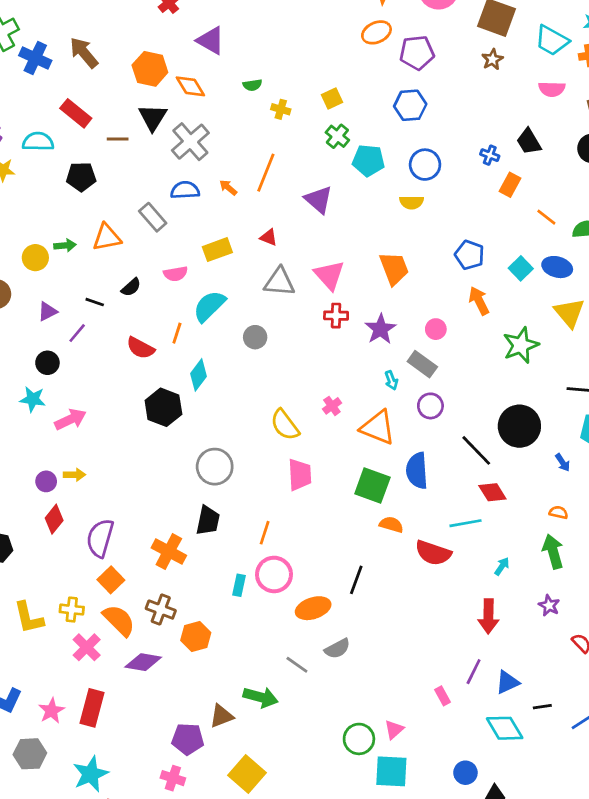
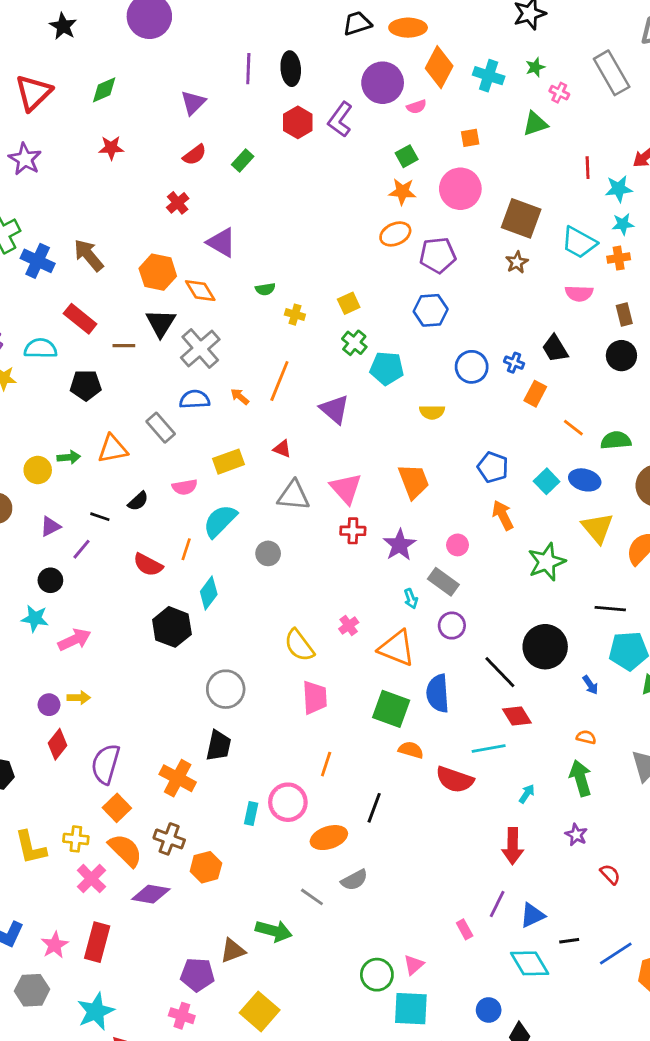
blue circle: (425, 165) -> (472, 367), moved
orange line: (265, 533) -> (326, 764), moved

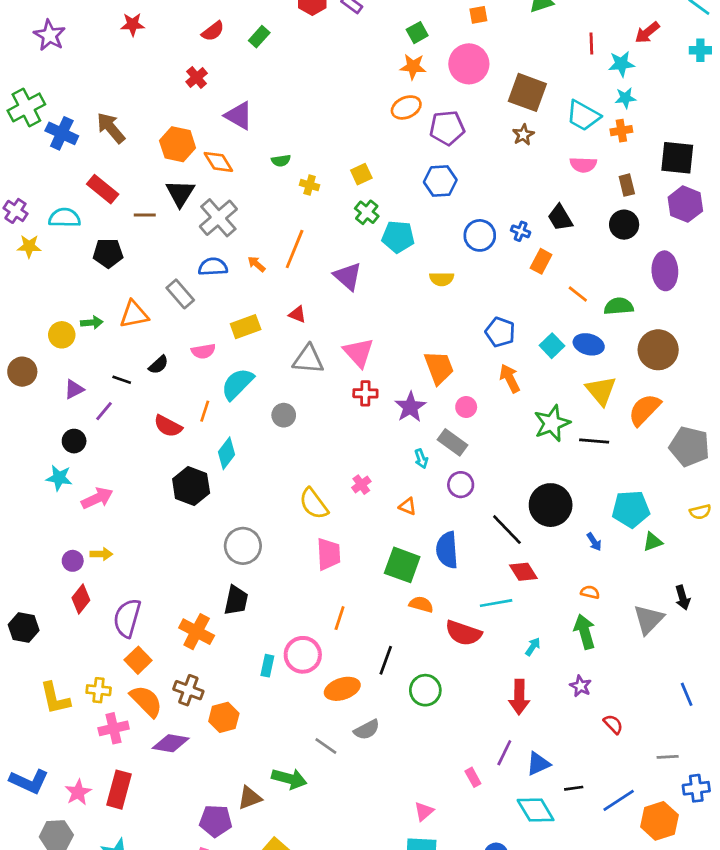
orange trapezoid: (414, 481) -> (439, 368), moved
black line: (610, 609) -> (594, 441), moved
orange triangle: (397, 648) -> (408, 506), size x0.5
pink cross: (91, 879) -> (114, 728), turned 32
green circle: (377, 975) -> (425, 690), moved

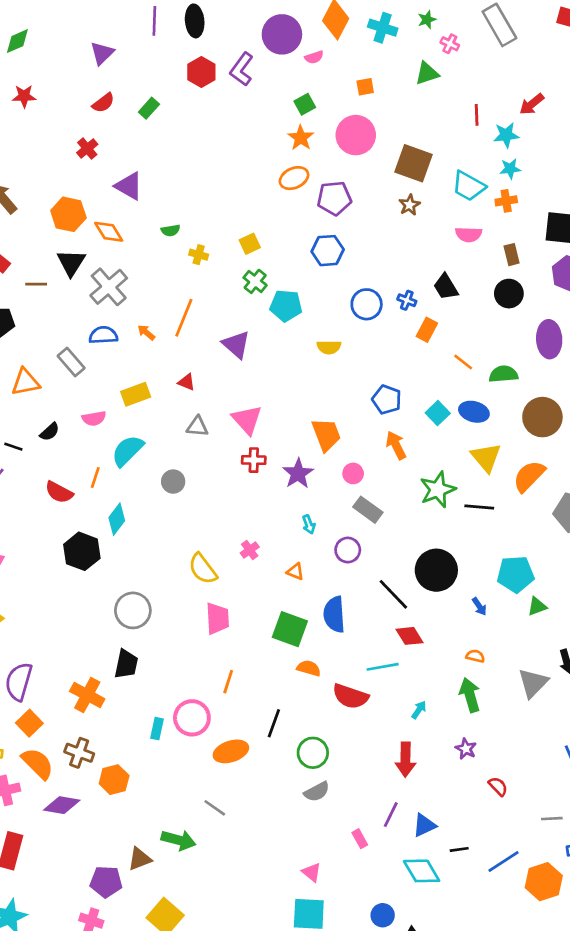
orange star: (413, 67) -> (301, 138), turned 30
gray triangle: (308, 359) -> (197, 426), size x0.7
gray rectangle: (453, 442) -> (368, 510), moved
gray semicircle: (367, 730) -> (317, 792), moved
pink triangle: (424, 811) -> (311, 872), turned -40

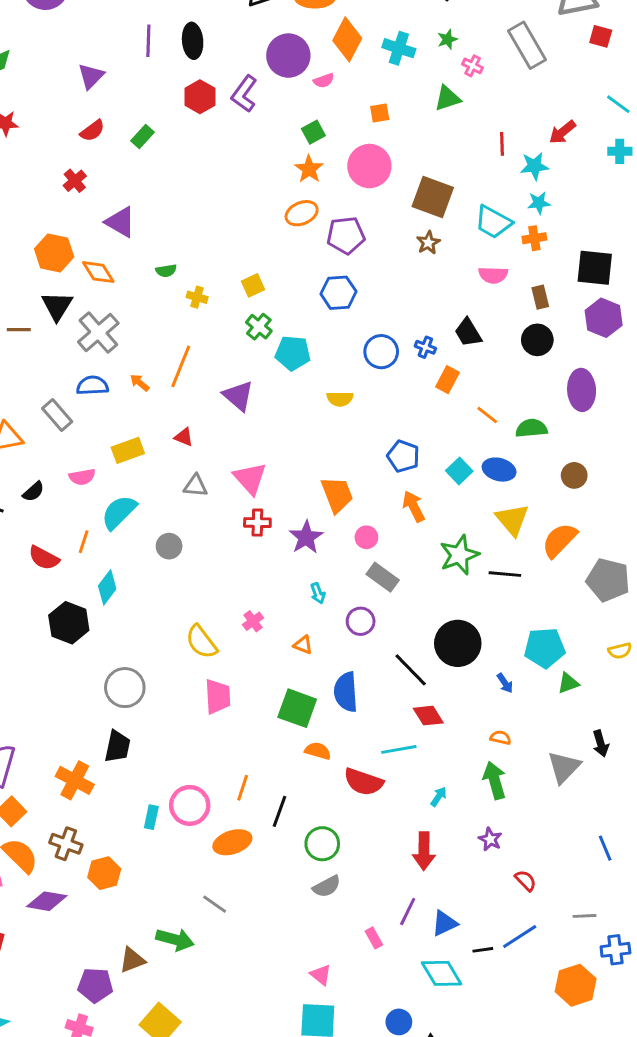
brown circle: (542, 417) -> (574, 475), size x0.6
orange line: (228, 682) -> (243, 788), moved
blue line: (503, 862) -> (520, 937), moved

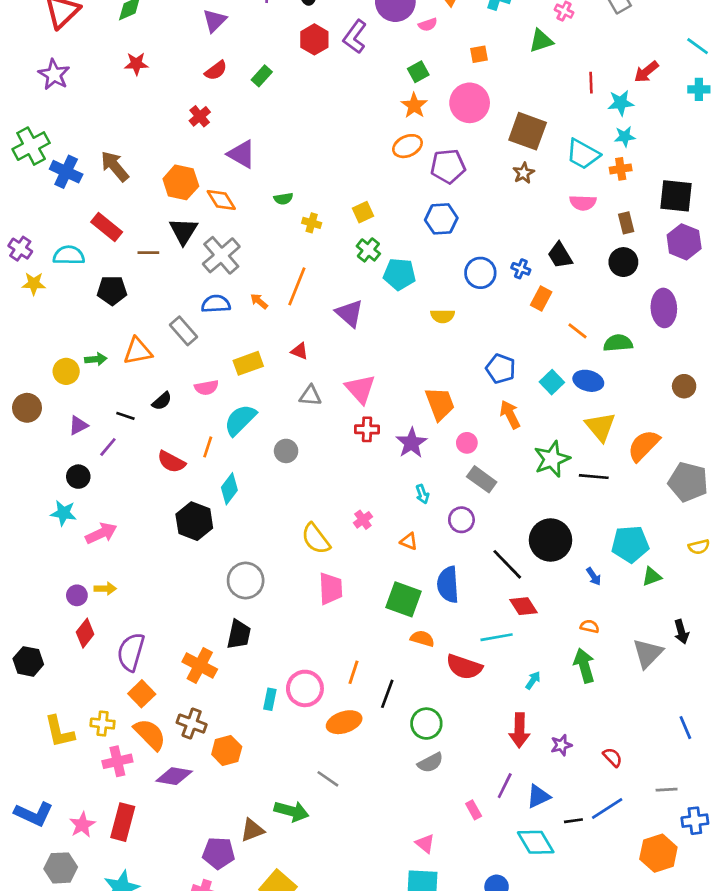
brown circle: (574, 475) -> (684, 386), moved
purple star: (490, 839) -> (561, 745), moved, turned 30

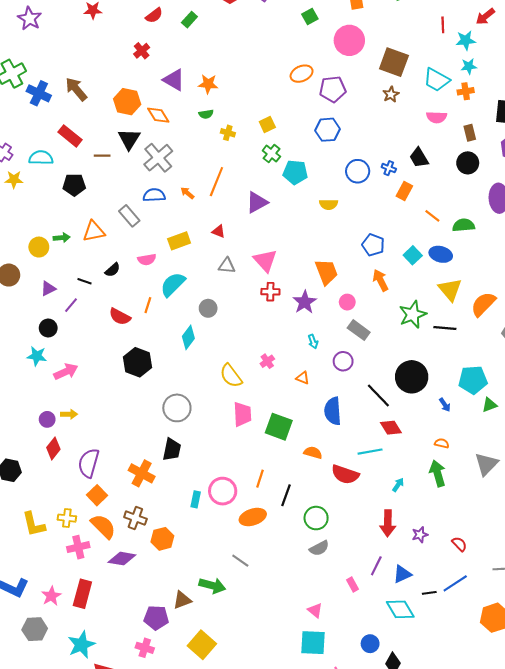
orange star: (414, 106) -> (208, 84), moved, turned -30
purple triangle: (349, 313) -> (257, 202), turned 50
cyan diamond: (229, 489) -> (188, 337), moved
green square: (403, 599) -> (279, 427), moved

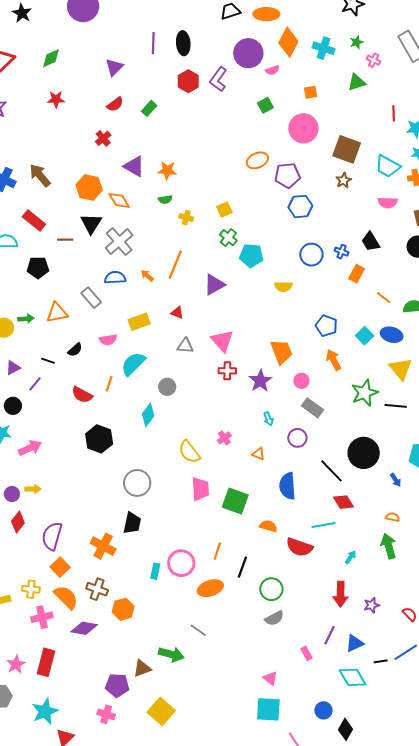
blue hexagon: (328, 130) -> (300, 206), moved

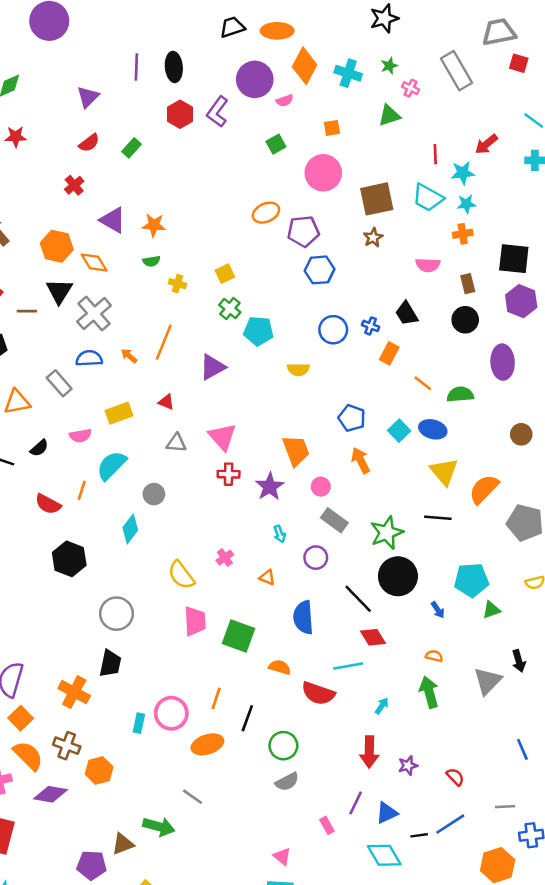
brown square: (347, 149) -> (377, 199), turned -32
cyan trapezoid: (388, 166) -> (428, 198), moved
green star: (365, 393) -> (387, 533), moved

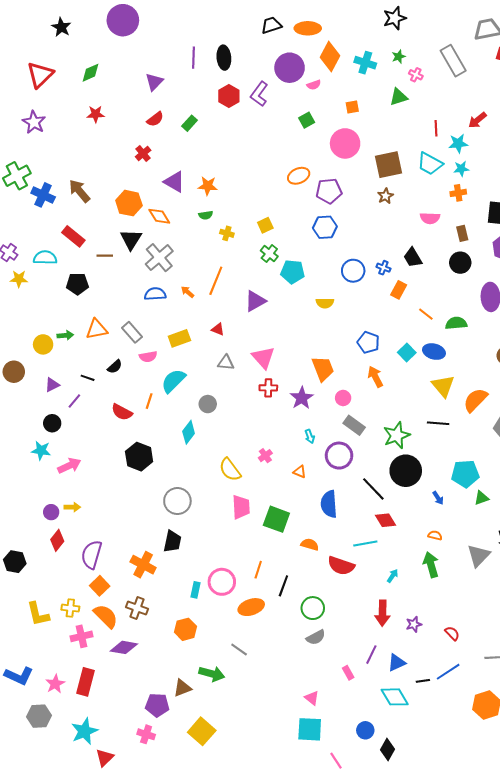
blue hexagon: (319, 270) -> (325, 227), moved
gray rectangle: (59, 383) -> (132, 332), moved
purple circle: (316, 558) -> (339, 456), size x1.4
orange hexagon: (99, 771) -> (185, 629), moved

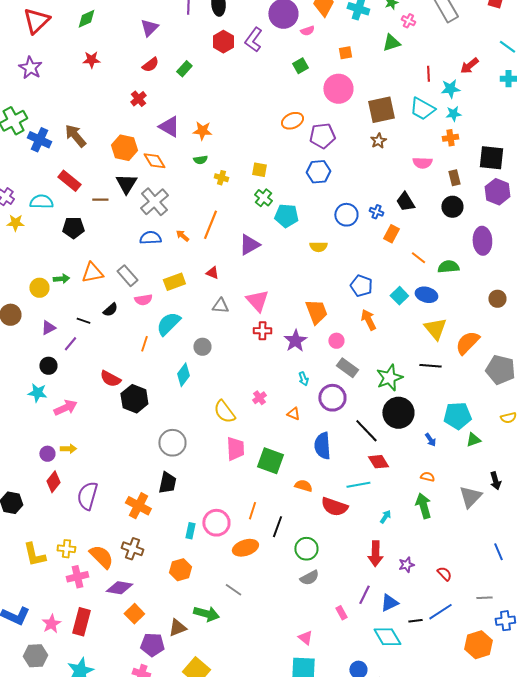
yellow square: (265, 225) -> (259, 170), turned 35
red semicircle: (122, 412) -> (110, 379), moved
orange square: (100, 586) -> (134, 614), moved

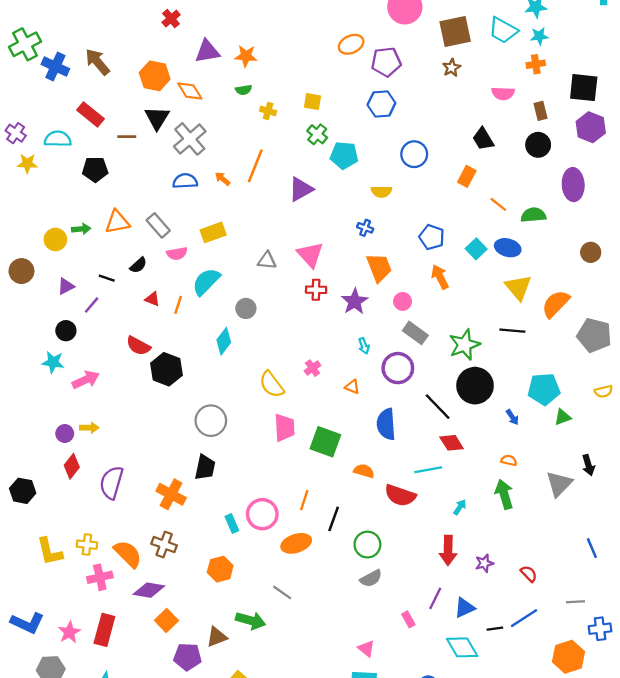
purple triangle: (169, 127) -> (207, 51), turned -40
blue cross: (376, 212) -> (365, 228), moved
red triangle: (212, 273) -> (152, 299), moved
cyan rectangle: (190, 531) -> (232, 524), turned -35

